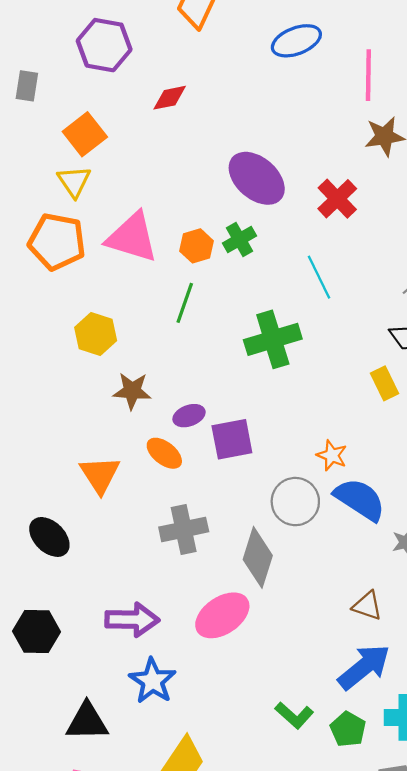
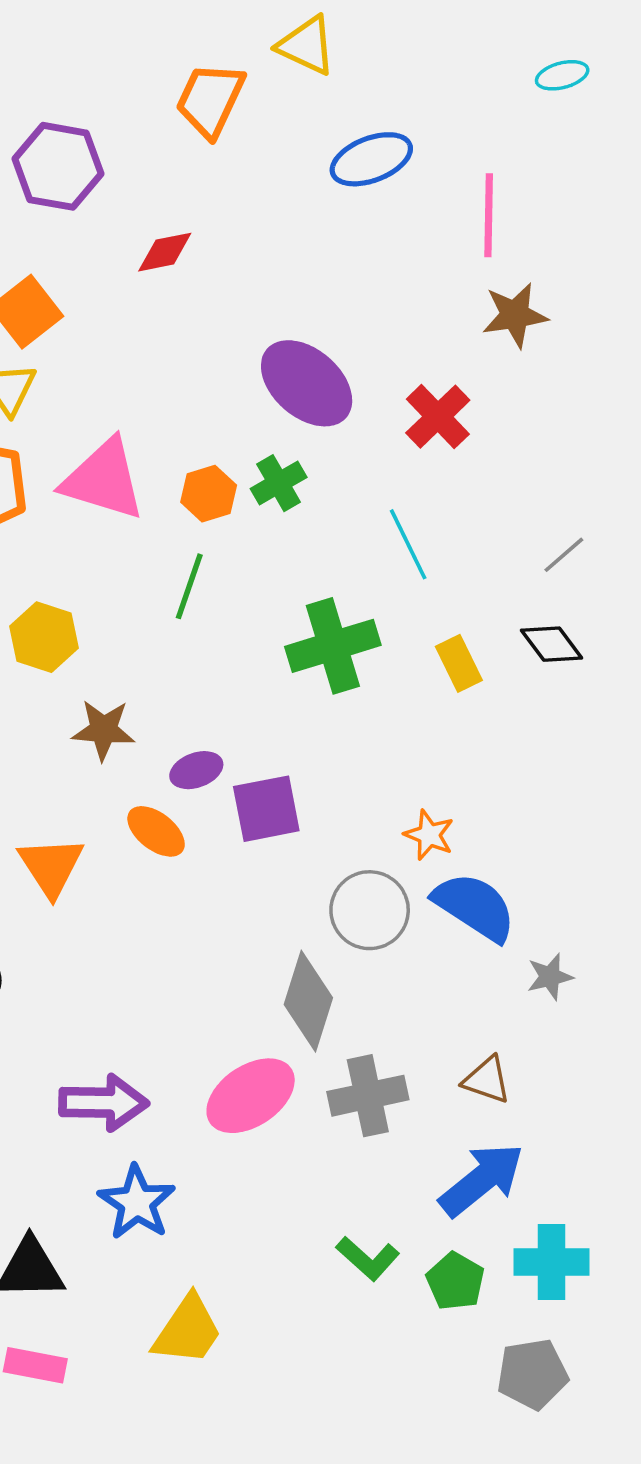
yellow rectangle: (384, 383) -> (459, 663), moved
gray cross: (184, 529) -> (368, 1096), moved

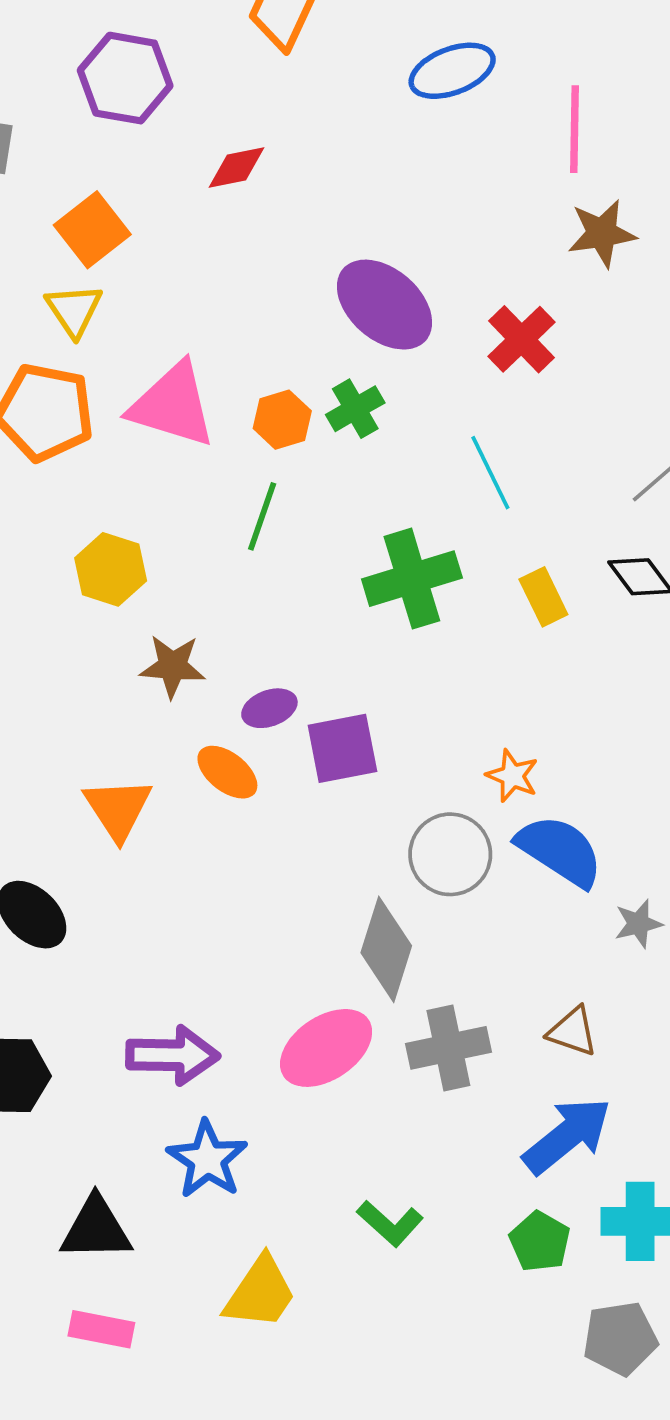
green L-shape: (368, 1258) -> (390, 1223), moved

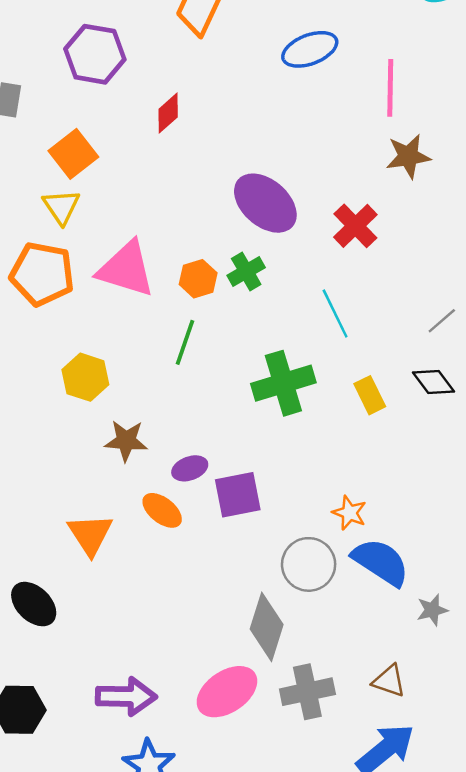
red diamond: (237, 168) -> (168, 113), turned -30

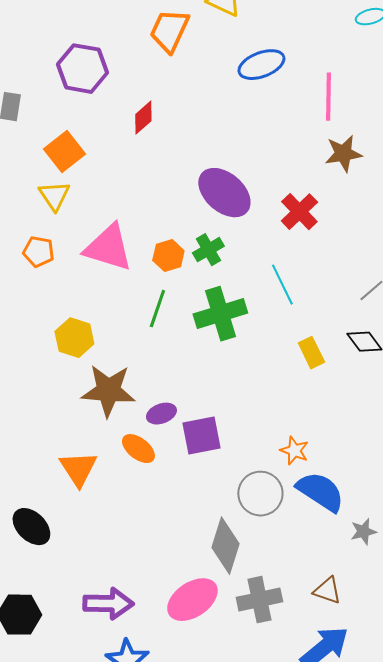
orange pentagon: (42, 274) -> (38, 252), size x0.6
green cross: (283, 383) -> (220, 314), moved
brown star: (126, 441) -> (108, 391), size x1.5

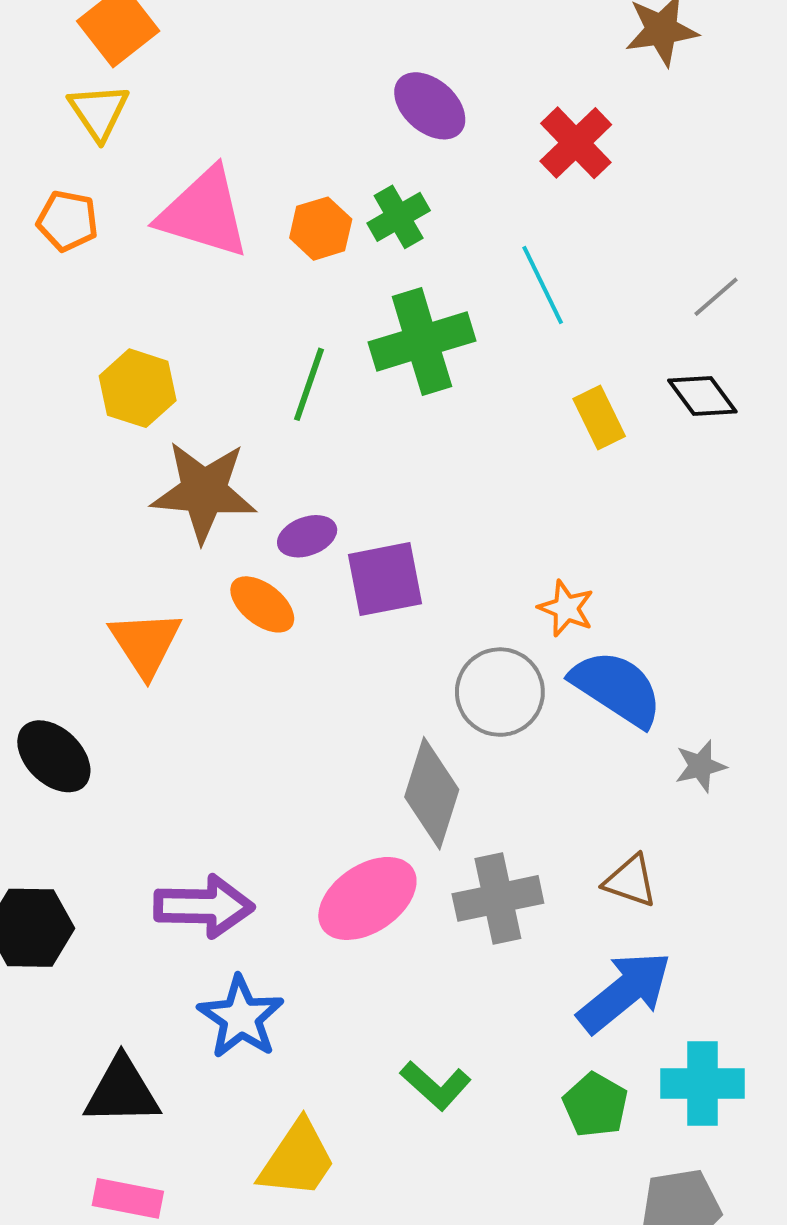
purple ellipse: (224, 193) -> (430, 106), size x0.7
green line: (157, 309) -> (309, 384), moved

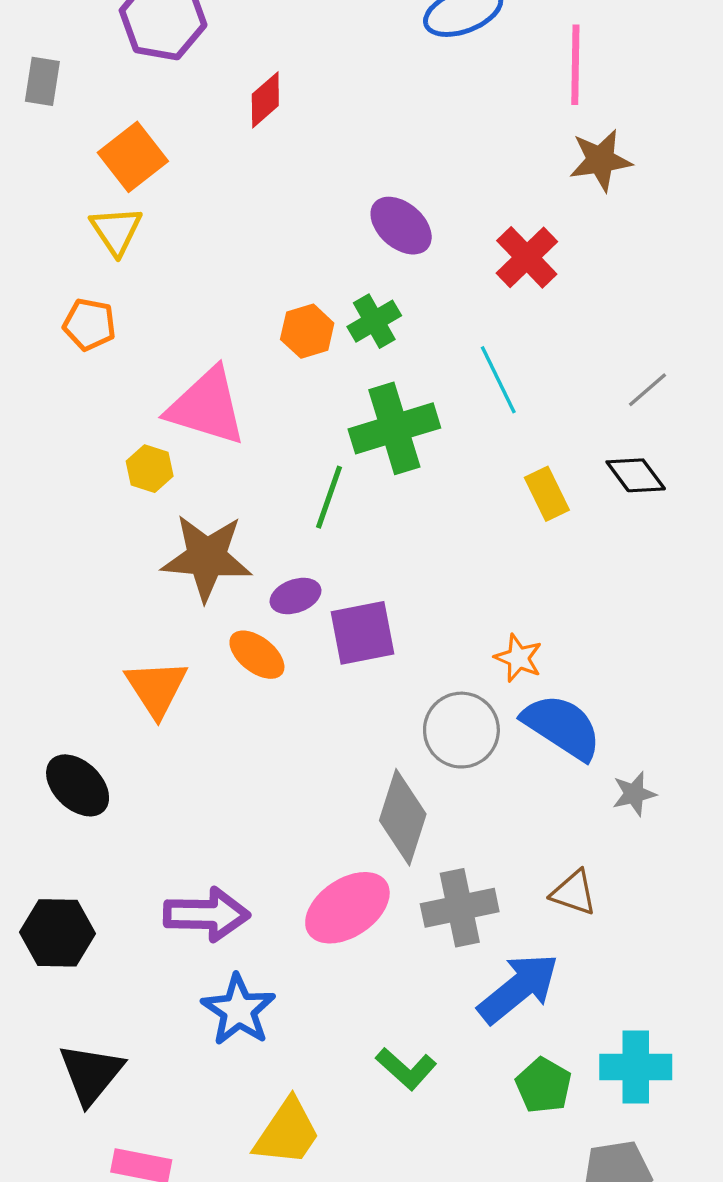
pink triangle: (204, 213) -> (207, 407), moved
green line: (309, 384) -> (329, 497), moved
yellow hexagon: (138, 388) -> (150, 469), size x0.7
blue arrow: (625, 992) -> (518, 988), moved
black triangle: (122, 1091) -> (91, 1074), moved, turned -50

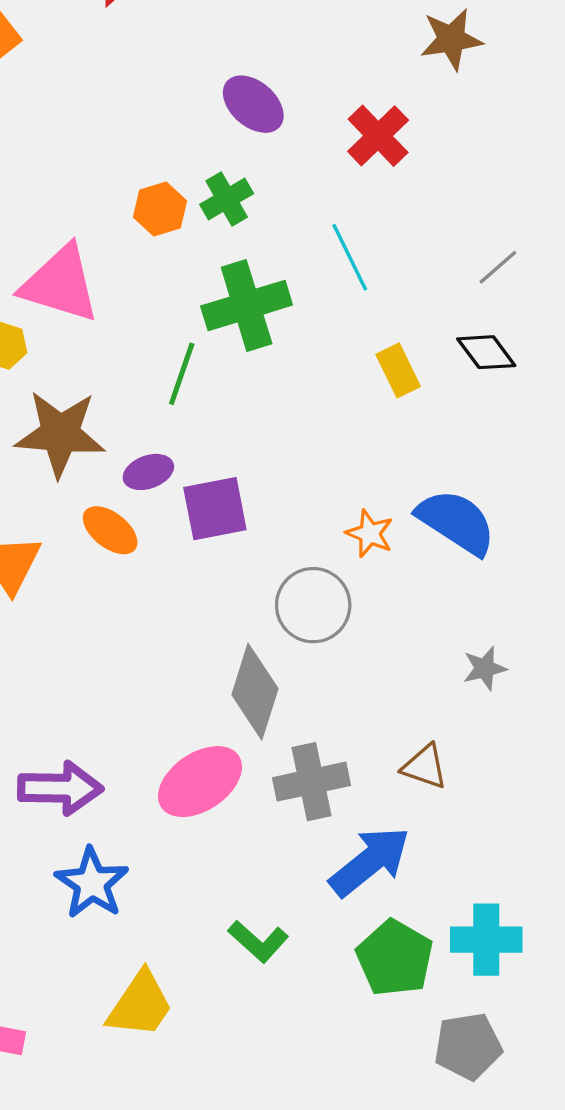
blue semicircle: (562, 727) -> (456, 522), moved
green pentagon: (544, 1085) -> (395, 958), size x1.4

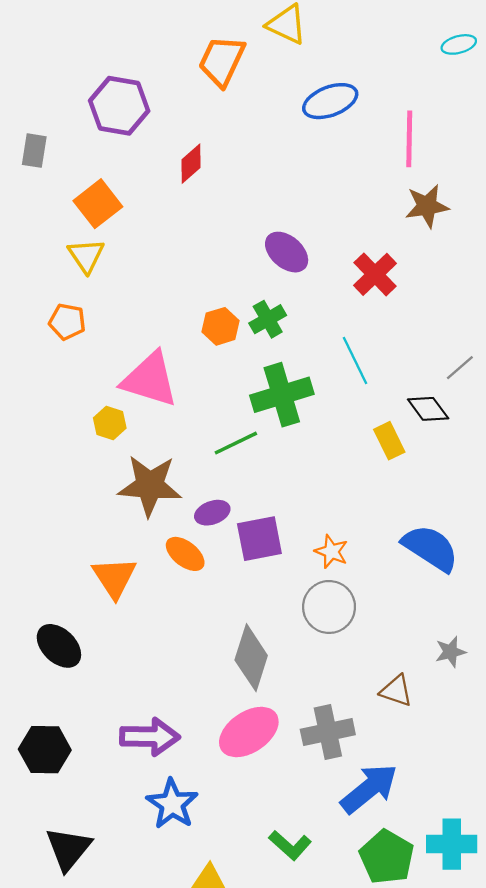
black diamond: (486, 352) -> (428, 409), moved
green line: (182, 374) -> (236, 443), turned 45
orange star: (370, 534) -> (331, 552), moved
gray diamond: (255, 692) -> (251, 658), moved
brown triangle: (425, 767) -> (396, 691), moved

